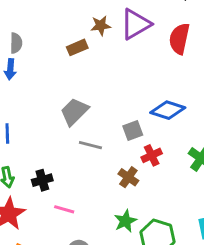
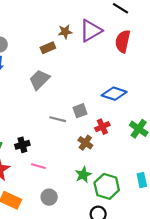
gray trapezoid: (74, 112) -> (39, 80), moved
gray square: (133, 131) -> (80, 111), moved

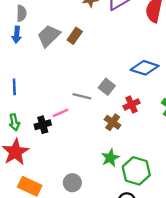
brown rectangle: (48, 48) -> (75, 36), moved, turned -32
gray trapezoid: (39, 80) -> (49, 36), moved
gray square: (80, 111) -> (107, 87), turned -32
pink line: (38, 166) -> (60, 113), moved, turned -40

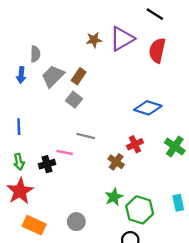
gray semicircle: (21, 13) -> (35, 54), moved
gray square: (107, 87) -> (74, 100), moved
pink line: (60, 113) -> (65, 152), turned 35

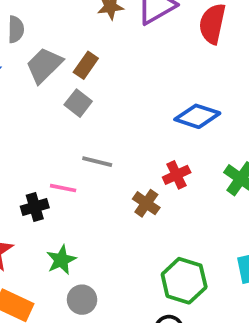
green star: (114, 197) -> (61, 260), moved

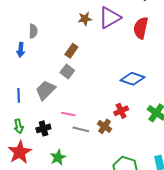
gray trapezoid: (44, 65) -> (46, 90), moved
gray line: (97, 162) -> (81, 129), moved
pink line: (63, 188) -> (68, 114), moved

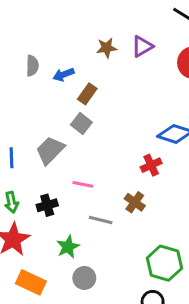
purple triangle: (110, 18) -> (142, 46), size x0.7
blue arrow: (21, 50) -> (64, 75), moved, turned 64
red cross: (121, 111) -> (151, 165), moved
gray line: (81, 129) -> (101, 220), moved

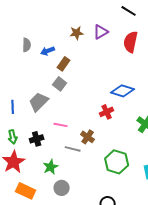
brown cross: (135, 202) -> (88, 137), moved
green hexagon: (164, 263) -> (117, 162), moved

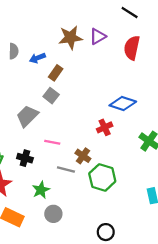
brown star: (77, 33) -> (70, 38), size x1.5
black cross: (37, 139) -> (25, 158), turned 32
green hexagon: (117, 162) -> (102, 177), moved

